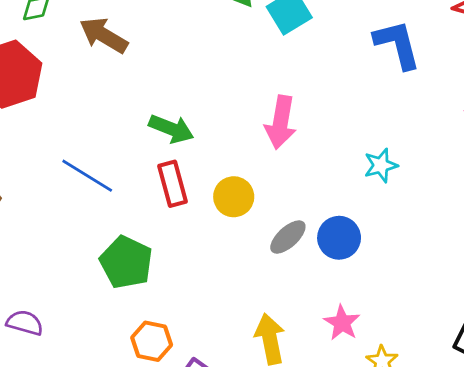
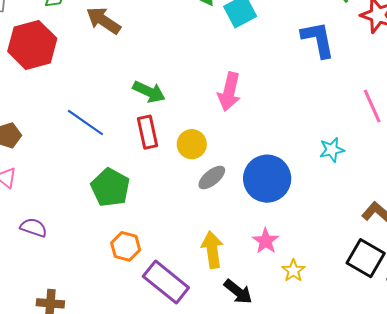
cyan star: (381, 165) -> (332, 150), moved
gray ellipse: (288, 237) -> (212, 178), moved
blue circle: (339, 238) -> (267, 179), size x1.5

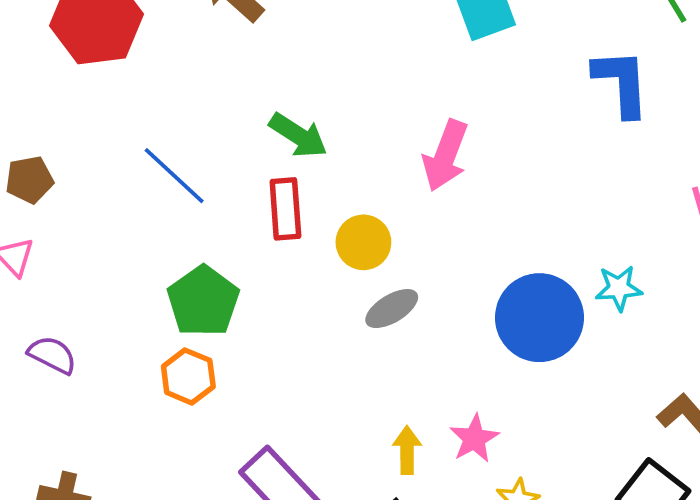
blue circle: (267, 179) -> (539, 318), moved
orange hexagon: (126, 246) -> (188, 376), moved
yellow arrow: (212, 250) -> (407, 450), moved, size x0.7

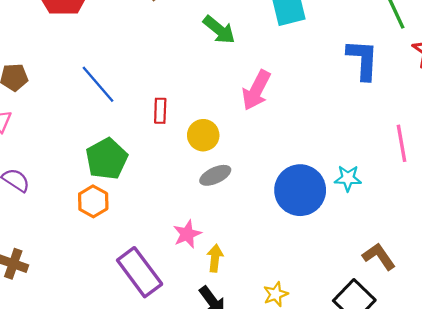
green arrow: (298, 135) -> (219, 30), moved
red rectangle: (285, 209) -> (160, 111), size x0.7
pink star: (474, 439) -> (187, 234), moved

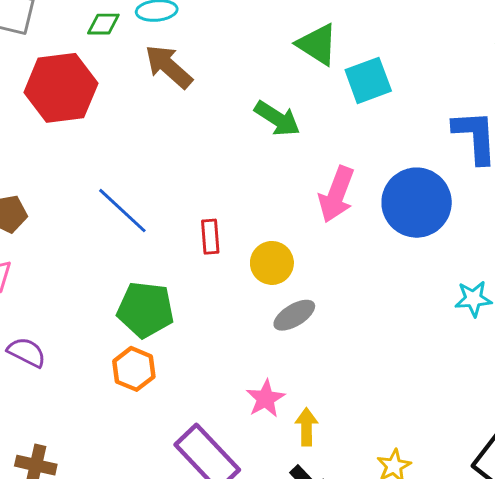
green pentagon: (107, 159) -> (145, 310), turned -30
blue circle: (300, 190) -> (417, 203), moved

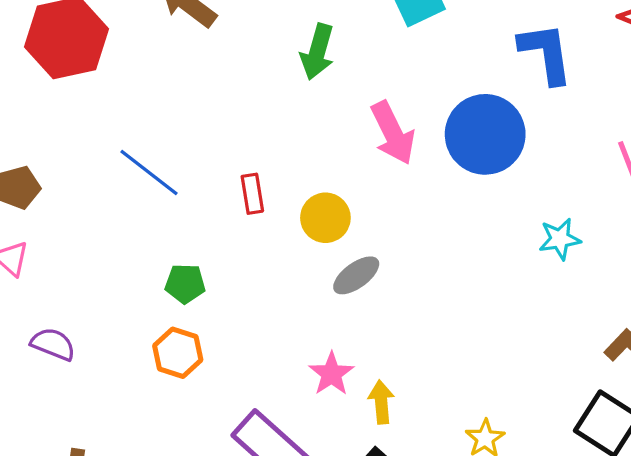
green arrow: (277, 119) -> (317, 52), turned 78
pink arrow: (337, 194) -> (393, 133), turned -42
green pentagon: (145, 310) -> (185, 284), size x0.6

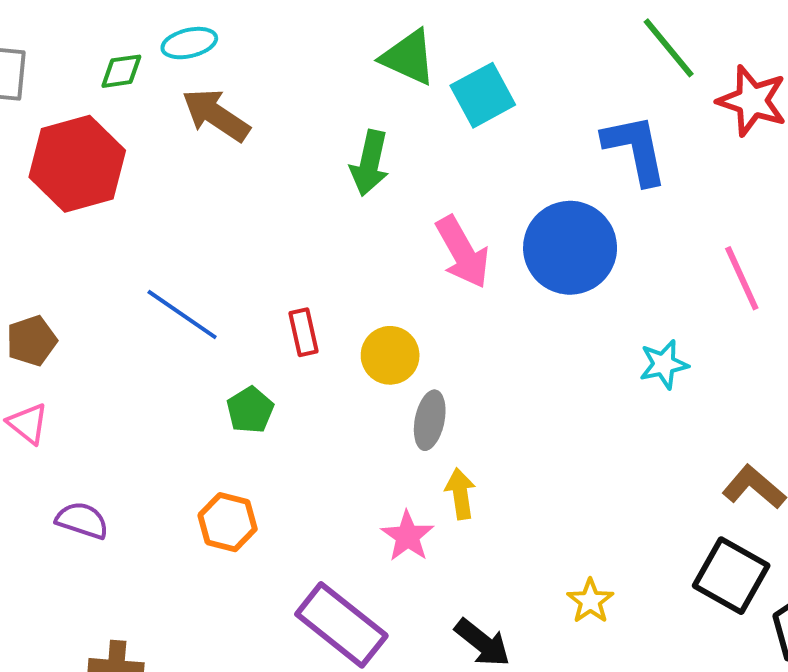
gray ellipse: (356, 275) -> (430, 420), turned -39
green pentagon: (185, 284) -> (250, 410), moved, turned -30
yellow arrow: (381, 402) -> (460, 494), moved

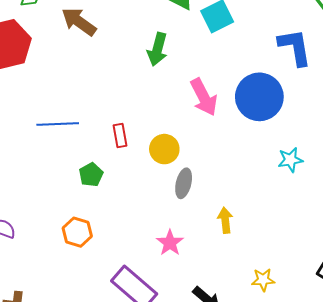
blue line: (182, 315) -> (58, 124), turned -39
cyan star: (664, 364) -> (290, 160), moved
yellow arrow: (460, 494) -> (225, 220), moved
yellow star: (590, 601) -> (263, 280), turned 30

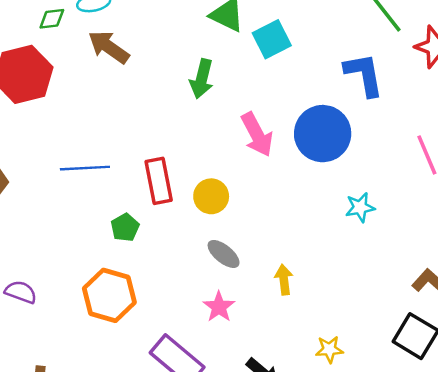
red rectangle: (120, 135) -> (159, 181), size x1.6
gray ellipse: (184, 183) -> (224, 254), moved, turned -64
orange hexagon: (77, 232) -> (109, 295), size x1.5

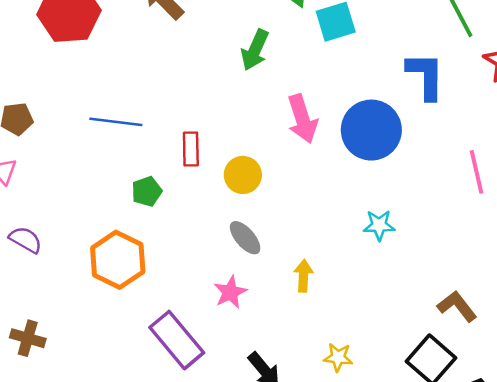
red rectangle: (159, 181) -> (191, 149), size x0.7
cyan star: (360, 207) -> (379, 225), moved

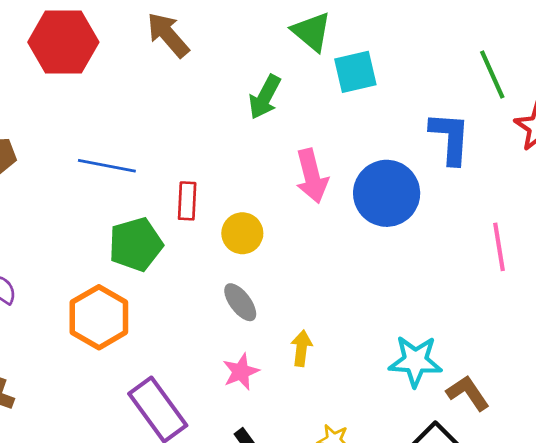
green pentagon: (147, 191) -> (136, 244), size x1.6
cyan star: (379, 225) -> (415, 361), moved, size x1.5
pink star: (230, 292) -> (241, 372), moved

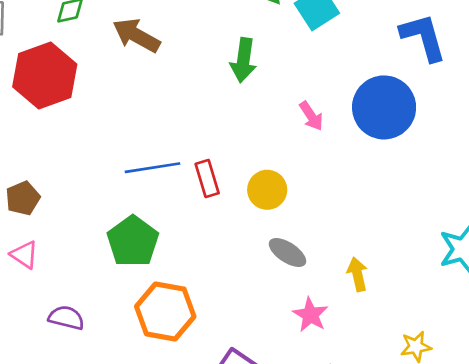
blue line: (107, 166) -> (153, 168), moved
pink arrow: (312, 176) -> (311, 116), size x0.6
green pentagon: (136, 244) -> (133, 241), moved

